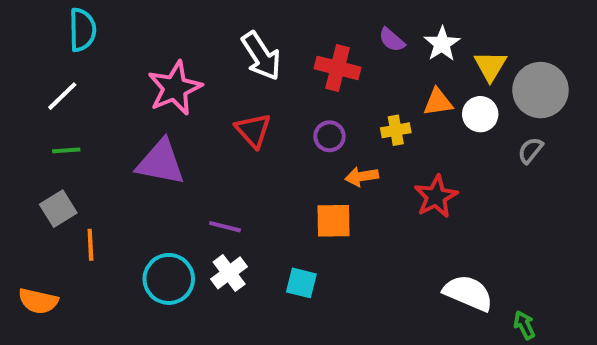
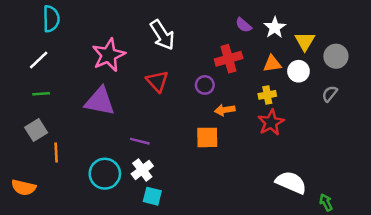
red cross: (338, 68) -> (229, 59), moved, turned -30
gray circle: (540, 90) -> (336, 56), size x0.7
yellow cross: (396, 130) -> (267, 95), moved
cyan square: (301, 283) -> (152, 196), moved

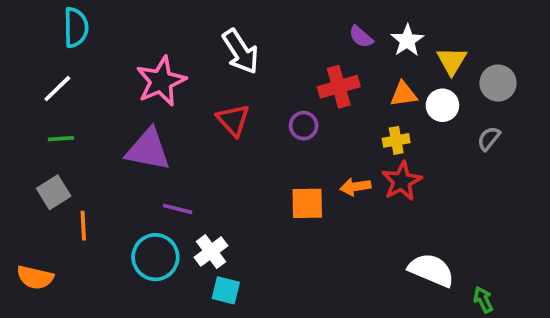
orange arrow: (225, 110) -> (355, 187), moved
purple line: (140, 141) -> (178, 209), moved

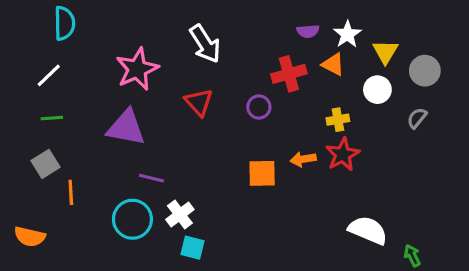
purple semicircle: (361, 37) -> (308, 31), turned -45
orange triangle: (404, 94) -> (333, 64), moved, turned 35

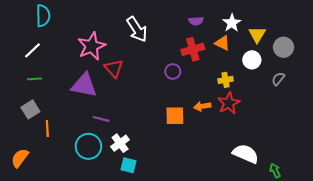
purple semicircle: (308, 31) -> (196, 21), moved
red triangle: (199, 102) -> (114, 68), moved
orange semicircle: (30, 237) -> (20, 158), turned 114

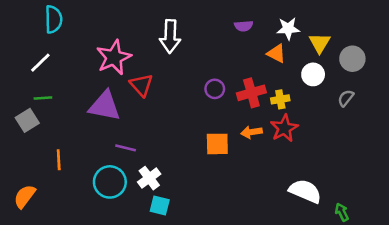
white star: (232, 23) -> (288, 29), turned 30
white arrow: (137, 29) -> (170, 36), turned 35
red cross: (193, 49) -> (251, 93), moved
gray square: (30, 109) -> (27, 120), moved

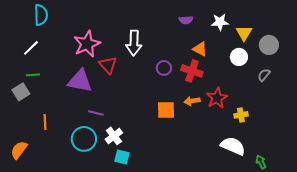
white arrow: (170, 36) -> (134, 43), moved
orange triangle: (276, 53) -> (200, 49), moved
red cross: (251, 93) -> (192, 71), turned 35
yellow cross: (280, 99) -> (241, 115), moved

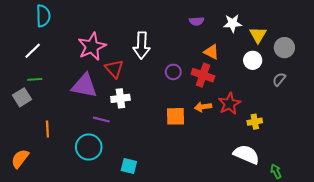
white cross: (114, 136) -> (120, 98), moved, turned 30

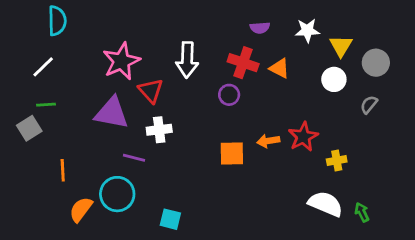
red cross: (203, 75) -> (243, 63), moved
orange semicircle: (20, 159) -> (81, 209), moved
green arrow: (276, 171) -> (362, 212), moved

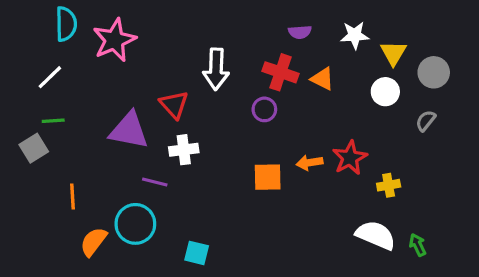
pink star: (121, 61) -> (114, 40), moved

